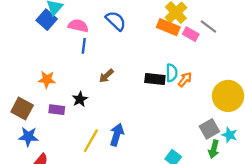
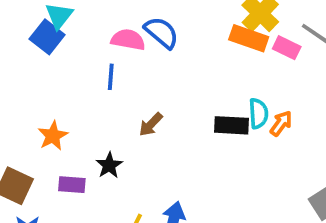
pink semicircle: (78, 26) -> (128, 40), moved
orange star: (47, 79) -> (53, 136), turned -30

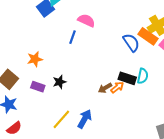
blue semicircle: (162, 33) -> (131, 43), moved
orange arrow: (281, 123) -> (117, 87), moved
brown arrow: (151, 124) -> (105, 88), moved

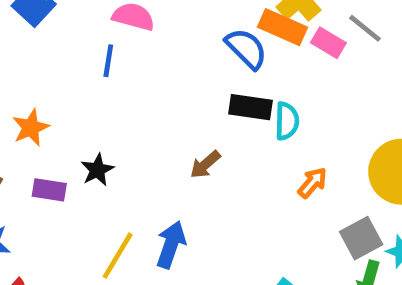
black rectangle: (127, 78) -> (251, 107), moved
orange arrow: (117, 87) -> (312, 183), moved

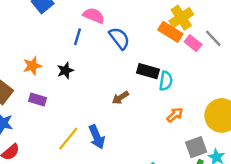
blue semicircle: (246, 49) -> (119, 38), moved
black star: (97, 170) -> (65, 71), moved
blue arrow: (171, 245) -> (97, 137), turned 130

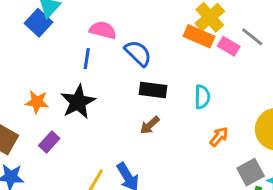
orange star: (32, 66) -> (37, 102), turned 30
black star: (65, 71) -> (78, 102), size x1.6
black rectangle: (148, 71) -> (153, 90), moved
purple rectangle: (37, 100) -> (49, 142), turned -56

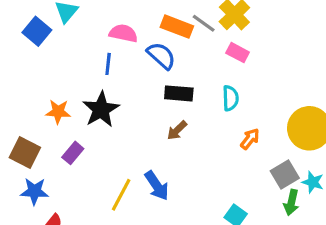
blue square: (39, 23) -> (37, 31), moved
orange rectangle: (199, 36) -> (177, 27), moved
gray line: (252, 37) -> (204, 23), moved
pink rectangle: (229, 46) -> (238, 53), moved

